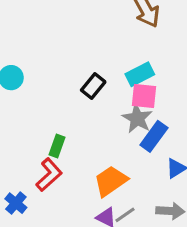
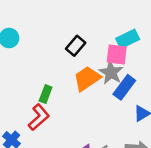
cyan rectangle: (140, 74) -> (128, 39), moved
orange trapezoid: (111, 181) -> (87, 79), moved

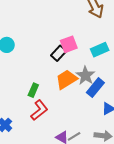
pink square: (117, 54) -> (69, 44), moved, turned -30
red L-shape: (39, 117) -> (39, 110), moved

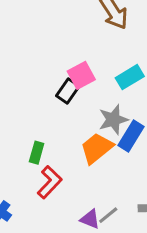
gray star: (85, 75) -> (113, 120), turned 30
orange trapezoid: (66, 79) -> (97, 148), moved

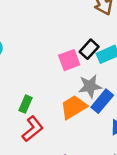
pink square: (81, 75) -> (69, 60), moved
black rectangle: (68, 91) -> (89, 49), moved

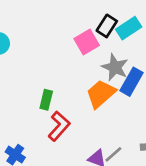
gray star: (90, 86) -> (115, 67), turned -30

